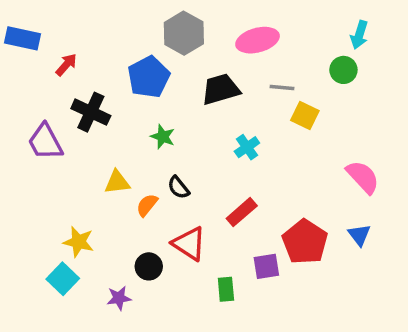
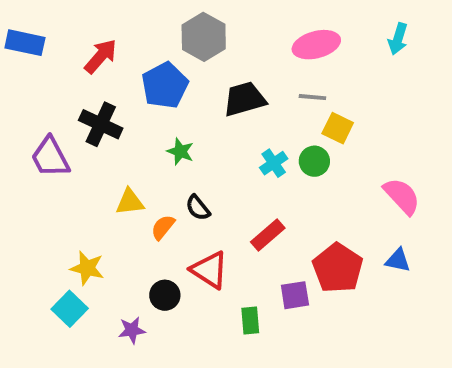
pink ellipse: (258, 40) -> (316, 45), moved
red arrow: (66, 65) -> (101, 56), moved, size x1.4
green circle: (343, 70) -> (314, 161), moved
blue triangle: (359, 235) -> (398, 260), turned -40

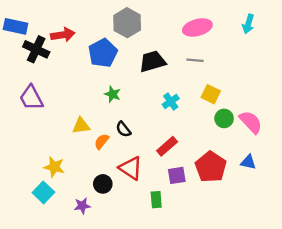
red arrow: (101, 56) -> (63, 35), turned 40
black cross: (101, 124) -> (36, 49), moved
yellow square: (338, 128) -> (211, 94), moved
green circle: (314, 161) -> (224, 118), moved
purple square: (295, 295) -> (177, 175), moved

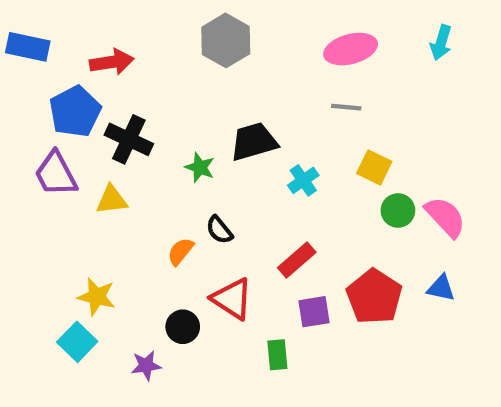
black cross: (36, 49) -> (129, 139), moved
blue pentagon: (103, 53) -> (75, 111), moved
black trapezoid: (153, 61) -> (254, 142), moved
yellow triangle: (81, 126) -> (112, 200), moved

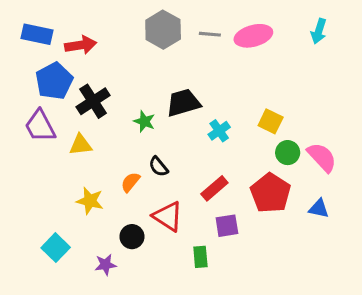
blue rectangle: (28, 47) -> (37, 34), moved
gray line: (346, 107) -> (210, 34), moved
black cross: (129, 139) -> (93, 101), turned 32
yellow star: (97, 297) -> (90, 201), moved
red pentagon: (374, 297) -> (271, 193), moved

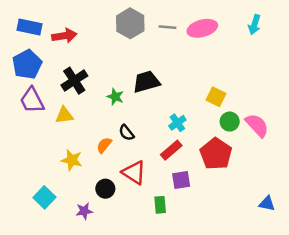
blue pentagon: (54, 81) -> (27, 64), moved
cyan cross: (219, 131) -> (177, 123), moved
blue triangle: (319, 209) -> (267, 204), moved

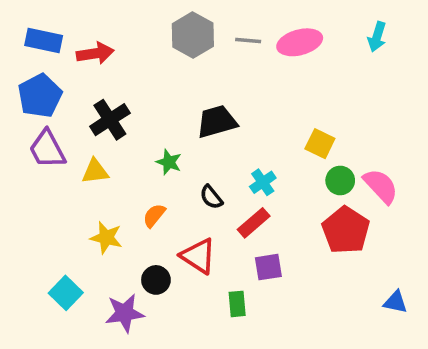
green star: (115, 97) -> (169, 162), moved
black semicircle: (126, 133) -> (211, 197), moved
red pentagon: (216, 154) -> (346, 230), moved
purple star: (84, 211) -> (125, 313), size x1.5

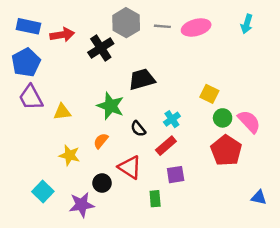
black cross: (110, 120) -> (101, 48), moved
green star: (169, 162) -> (110, 106), size x1.6

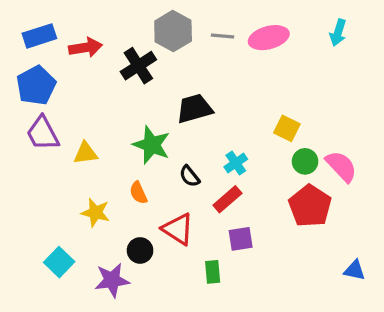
blue rectangle: (28, 26) -> (39, 36), turned -30
orange semicircle: (101, 141) -> (138, 193), turned -63

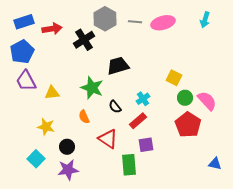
yellow star: (95, 213) -> (46, 127), moved
black circle: (140, 250) -> (67, 147), moved
green rectangle: (213, 272) -> (129, 165), size x1.5

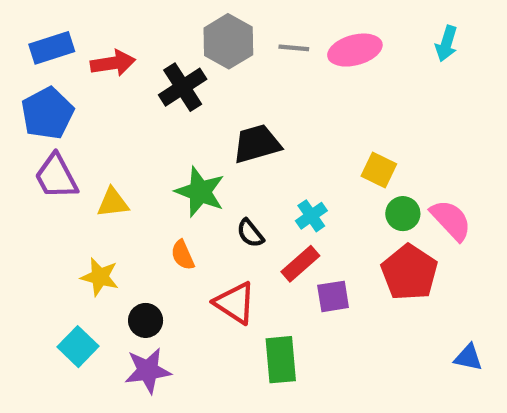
purple square: (146, 145) -> (333, 296), moved

